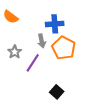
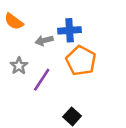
gray arrow: (42, 41) -> (44, 40), moved, turned 88

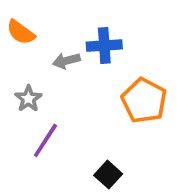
orange pentagon: (81, 61) -> (144, 101), moved
purple line: (42, 80) -> (45, 140), moved

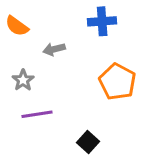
blue cross: (104, 46) -> (102, 21), moved
purple line: (45, 140) -> (37, 114), turned 48

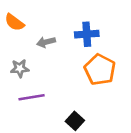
blue cross: (102, 21) -> (87, 34), moved
gray star: (23, 80) -> (20, 68), turned 30

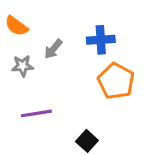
gray arrow: (46, 42) -> (53, 49), turned -36
gray star: (20, 68) -> (23, 66), moved

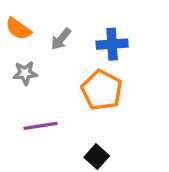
gray arrow: (53, 49) -> (61, 39), moved
orange pentagon: (116, 81) -> (102, 90), moved

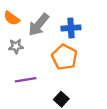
gray arrow: (61, 39) -> (39, 25), size x1.6

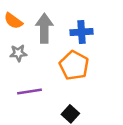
gray arrow: (39, 25) -> (44, 28), turned 140

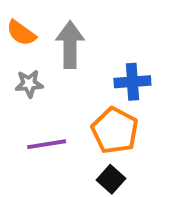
blue cross: (82, 32) -> (132, 82), moved
orange pentagon: (74, 65) -> (115, 130), moved

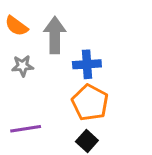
blue cross: (132, 82) -> (87, 64), moved
purple line: (47, 144) -> (26, 129), moved

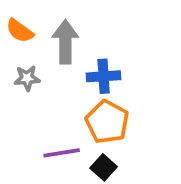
purple line: (26, 129) -> (62, 153), moved

